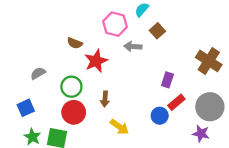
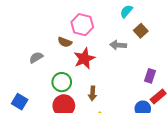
pink hexagon: (115, 24) -> (82, 25), moved
gray semicircle: (38, 73) -> (36, 57), moved
blue square: (26, 108) -> (20, 102), turned -35

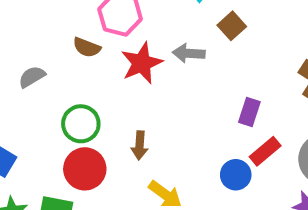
red star: (84, 58) -> (142, 63), moved

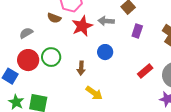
purple rectangle: (249, 112) -> (137, 31), moved
red circle: (85, 169) -> (28, 60), moved
blue circle: (236, 175) -> (105, 52), moved

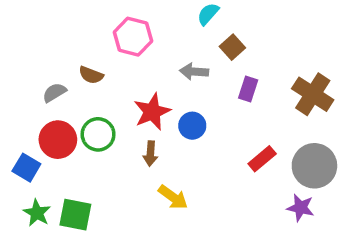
brown semicircle: (54, 18) -> (91, 75), moved
red star: (82, 26) -> (152, 112), moved

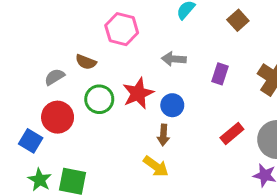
brown square: (232, 47) -> (238, 20), moved
green circle: (98, 134) -> (99, 99), moved
brown arrow: (150, 154) -> (163, 135), moved

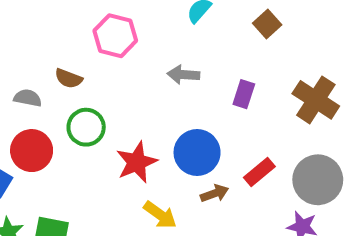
gray semicircle: (55, 77) -> (28, 98), turned 42
red star: (138, 93) -> (137, 162), moved
blue circle: (172, 105) -> (197, 153), moved, size x1.5
brown arrow: (163, 135) -> (215, 193), moved, turned -114

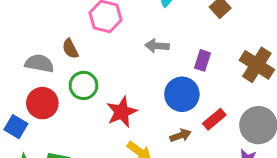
brown semicircle: (69, 79) -> (70, 49), turned 42
gray semicircle: (28, 98) -> (39, 63), size x1.4
blue circle: (197, 153) -> (182, 94), moved

